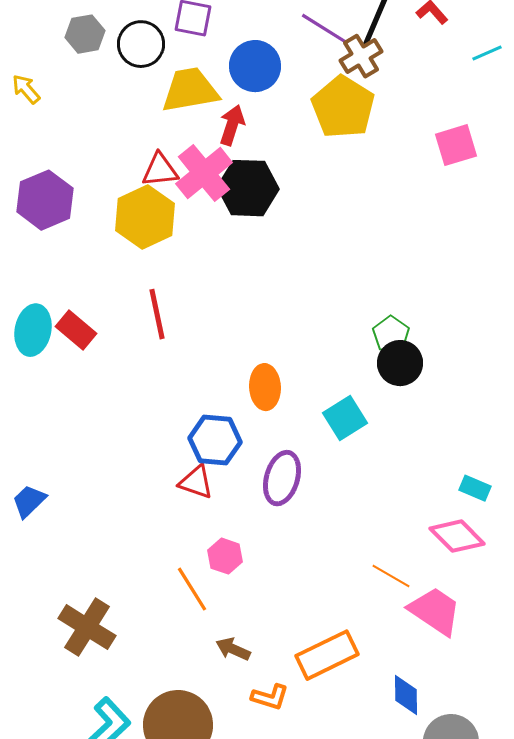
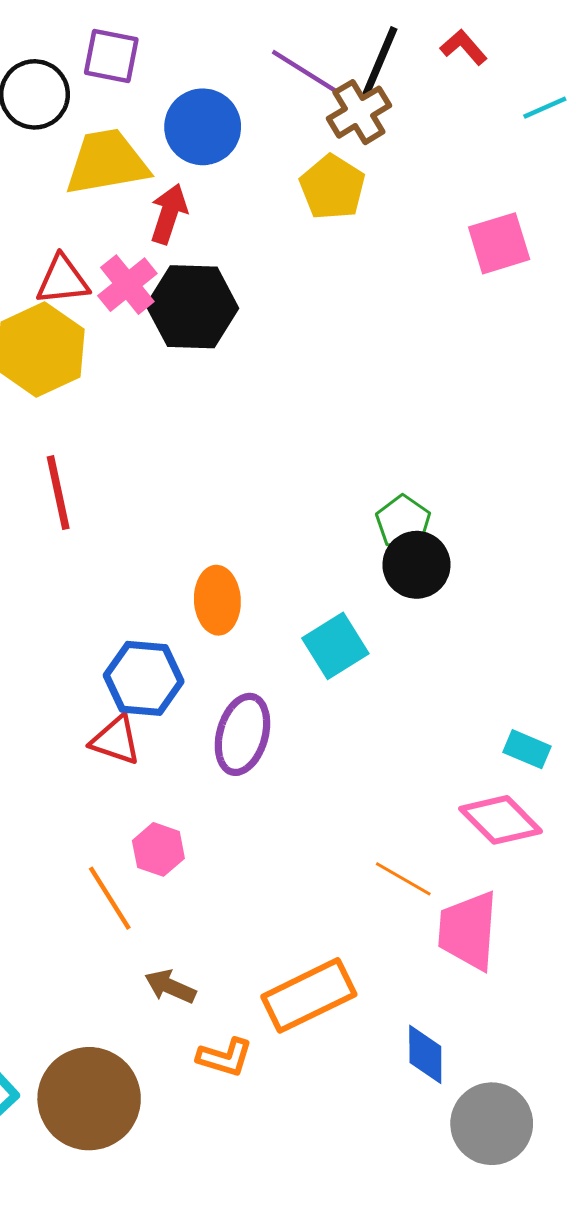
yellow pentagon: (343, 107) -> (332, 187), size x0.7
pink cross: (204, 173) -> (127, 285), size x0.7
pink trapezoid: (435, 611) -> (468, 931), turned -120

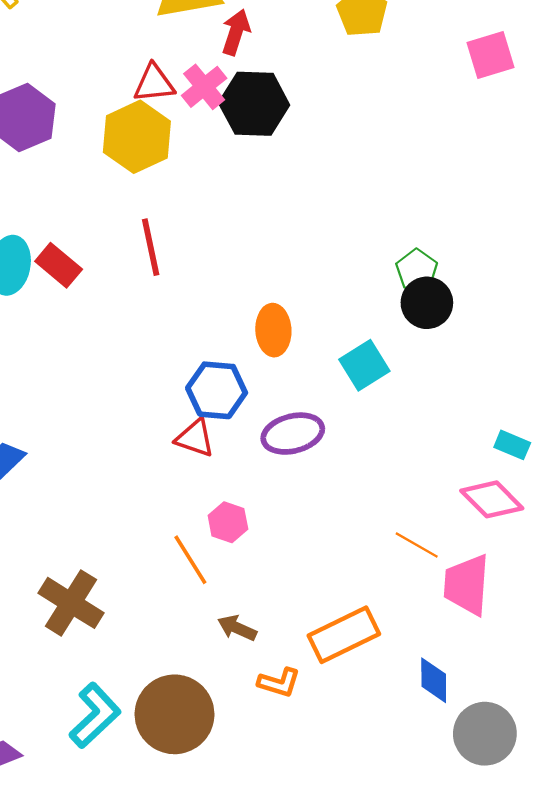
purple ellipse: (242, 734) -> (293, 434), turned 60

